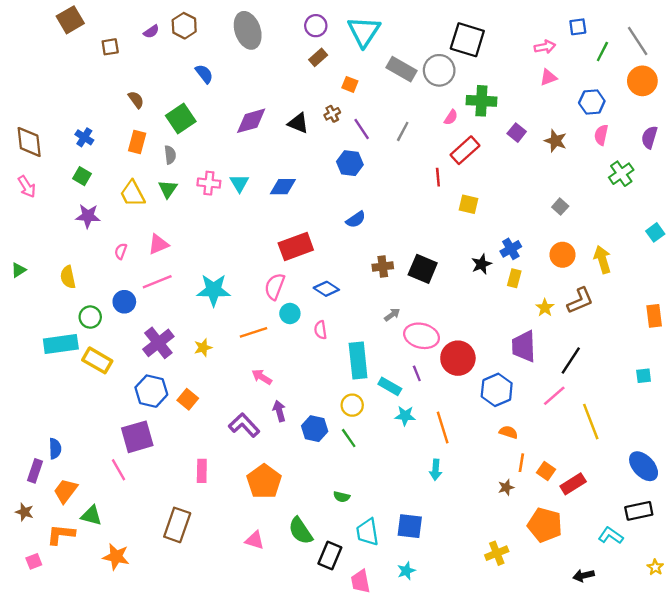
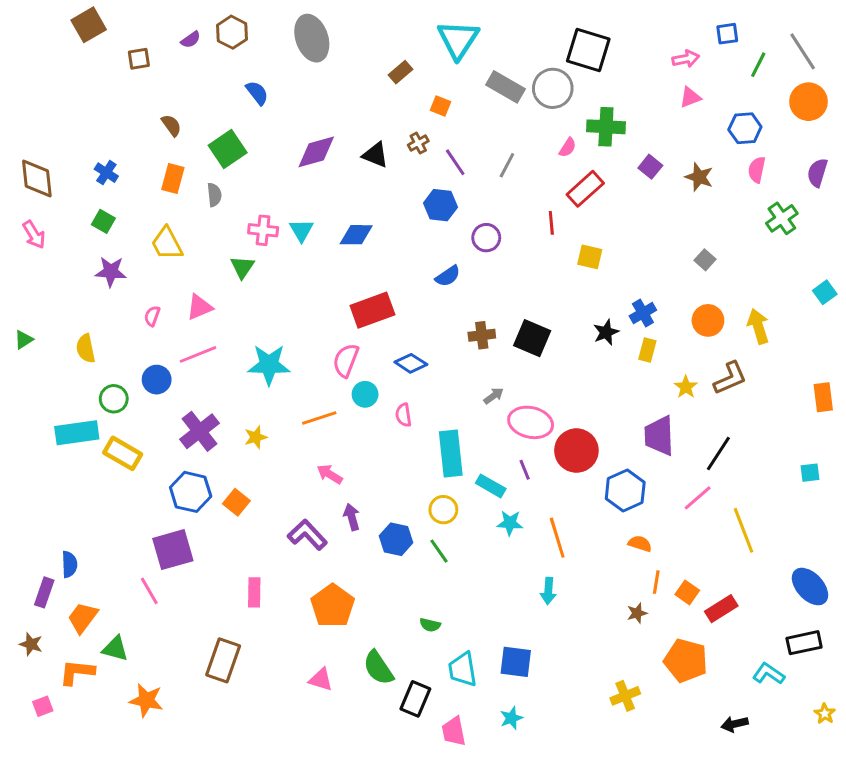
purple circle: (316, 26) -> (486, 238), moved
green triangle: (168, 189) -> (242, 267), moved

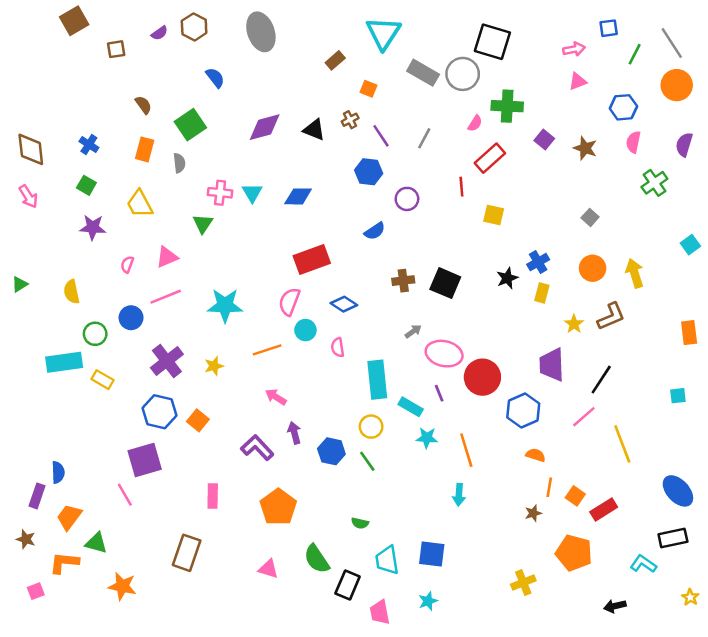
yellow rectangle: (123, 453) -> (103, 380), size x0.7

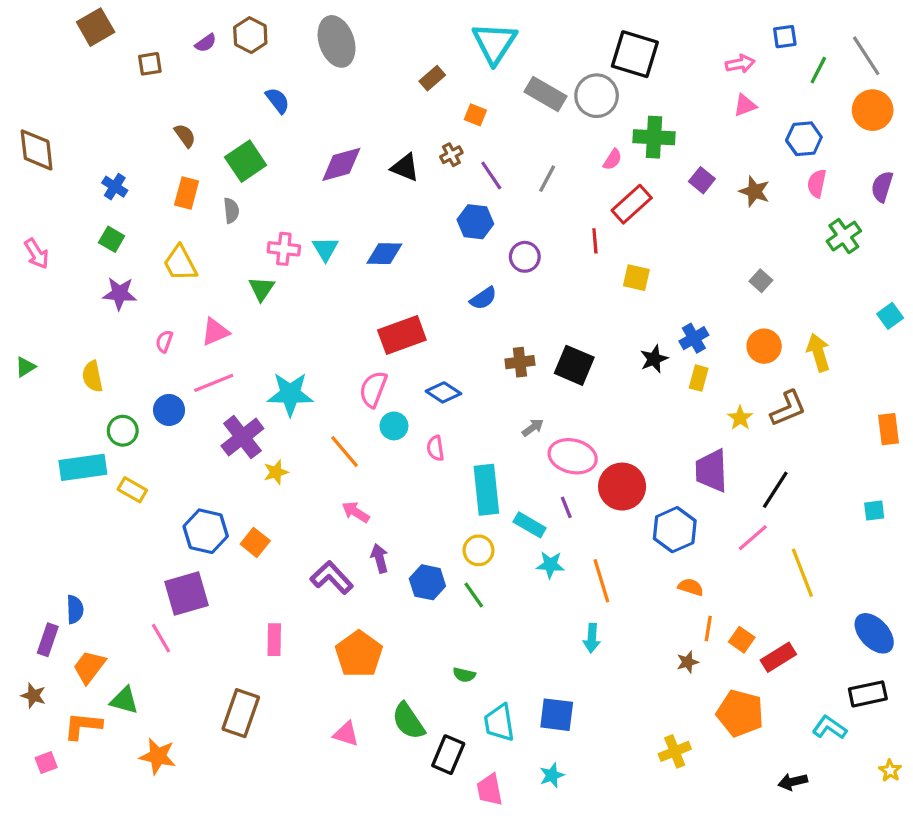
brown diamond: (31, 149) -> (37, 150), moved
orange line: (267, 350) -> (344, 451), turned 68
purple cross: (167, 361) -> (242, 437), moved

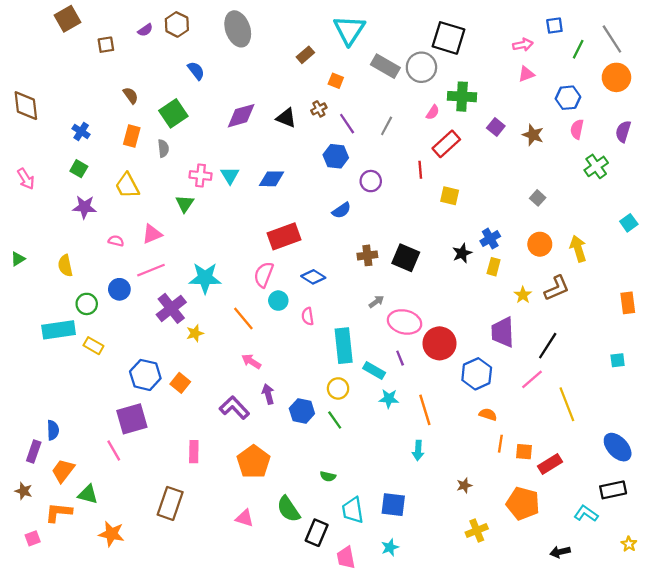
pink semicircle: (164, 341) -> (116, 241), turned 84
orange square: (742, 640) -> (524, 452), turned -30
brown star: (687, 662) -> (464, 485), moved

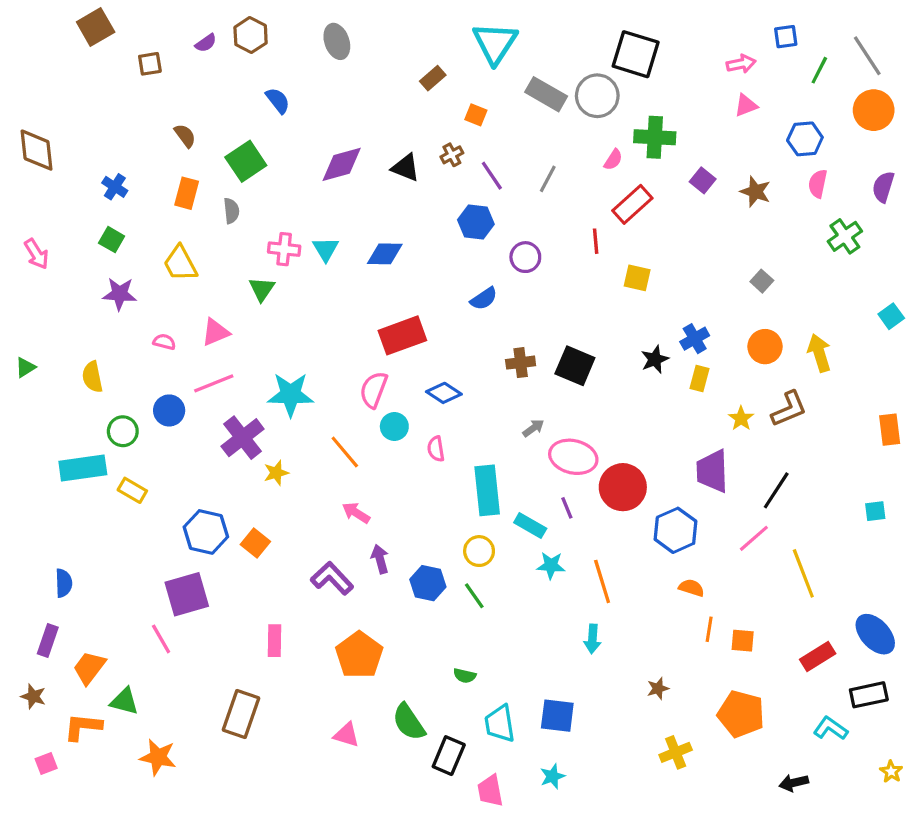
gray ellipse: (238, 29) -> (337, 41), size x0.7
blue semicircle: (53, 430) -> (64, 583), moved
red rectangle: (550, 464) -> (818, 657), moved

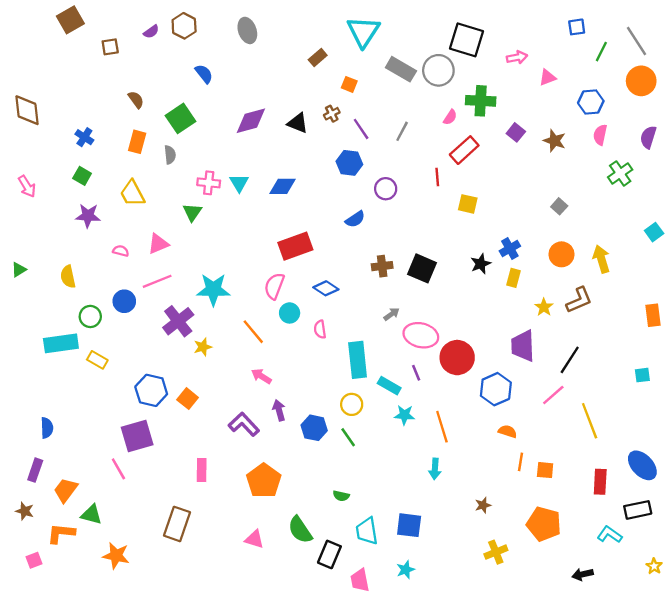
pink arrow: (741, 64) -> (517, 57), moved
red rectangle: (818, 657) -> (600, 482), turned -55

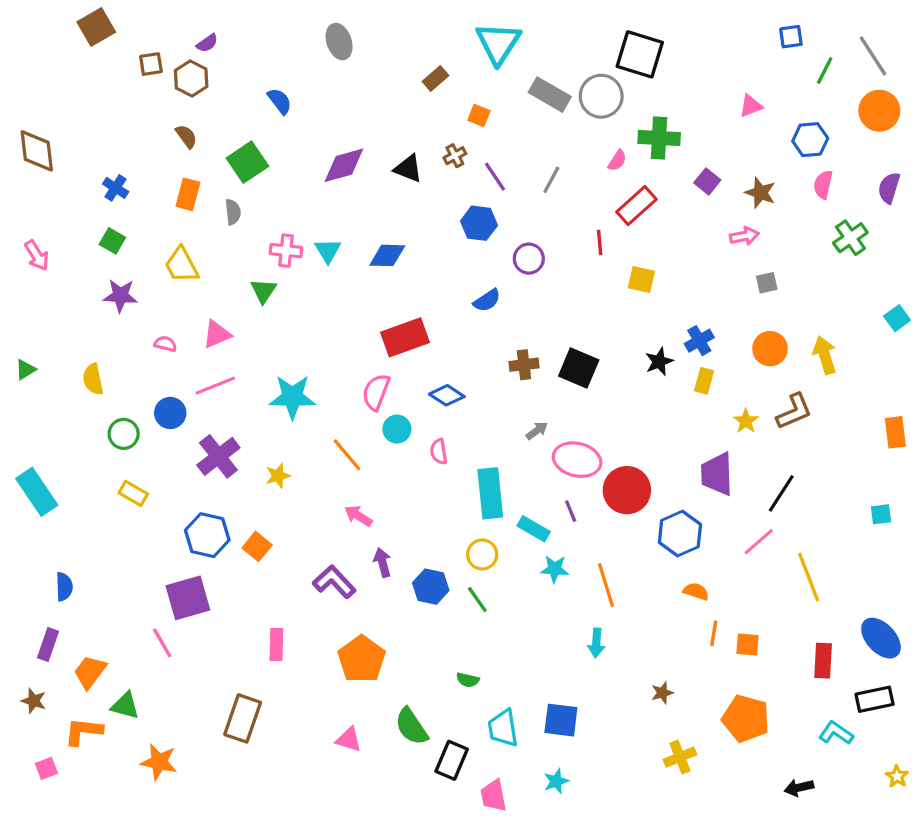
brown hexagon: (184, 26) -> (191, 79), moved
pink arrow: (517, 57) -> (744, 236), moved
gray square: (559, 206) -> (767, 283), turned 35
purple cross: (178, 321) -> (218, 456), moved
cyan rectangle: (61, 343) -> (37, 492), moved, turned 64

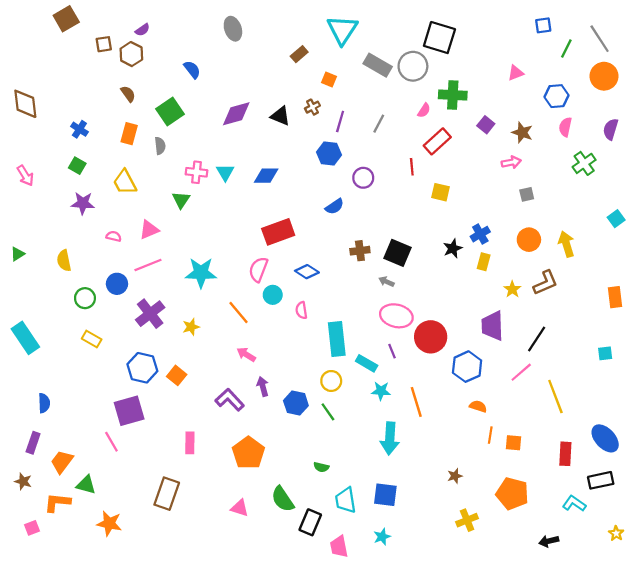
purple line: (495, 177) -> (340, 121), turned 50
gray arrow: (537, 431) -> (386, 282), moved, turned -120
cyan arrow: (596, 643) -> (390, 438), moved, size x1.6

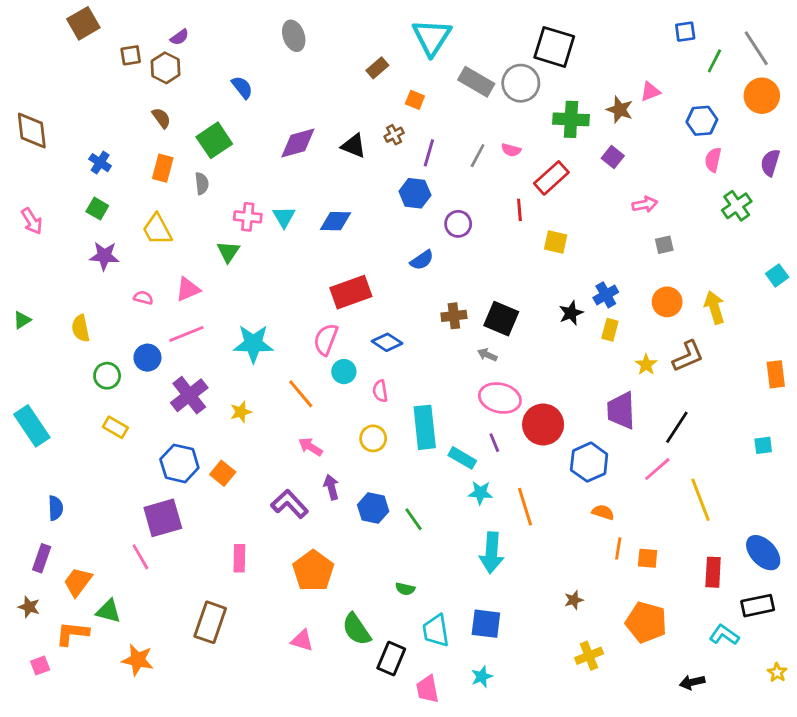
pink semicircle: (424, 110) -> (511, 150), moved, turned 72
brown star: (522, 133) -> (620, 110), moved
yellow circle: (331, 381) -> (373, 438), moved

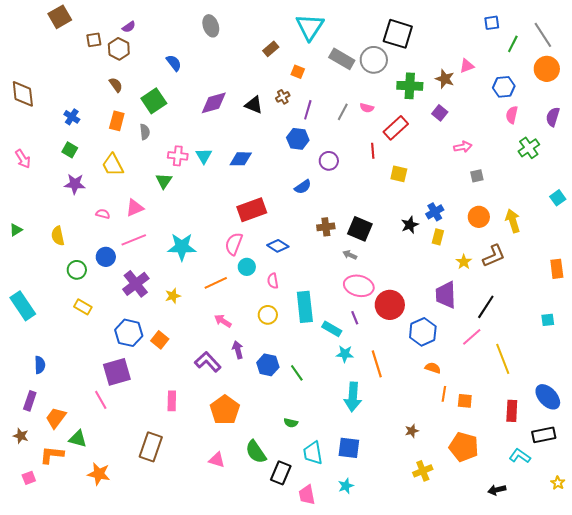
orange line: (301, 394) -> (216, 283), turned -75

